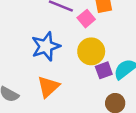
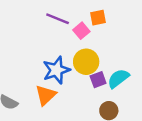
blue star: (46, 46) -> (56, 70), moved

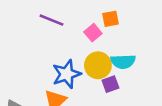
purple line: (58, 19) -> (51, 20), moved
cyan semicircle: (118, 78) -> (123, 62), moved, turned -145

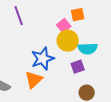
purple line: (51, 20) -> (19, 16), moved, turned 48
yellow circle: (98, 65) -> (68, 41), moved

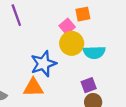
purple square: (78, 67) -> (89, 85), moved
orange triangle: (34, 80) -> (33, 87), turned 42

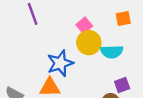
orange square: (83, 14) -> (123, 18), moved
purple square: (89, 85) -> (122, 85), moved

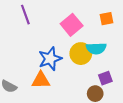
pink square: (84, 25) -> (72, 25), size x1.5
yellow circle: (89, 43) -> (81, 54), moved

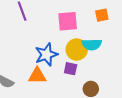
pink square: (72, 25) -> (68, 21), turned 35
purple square: (105, 78) -> (71, 69), moved, turned 32

